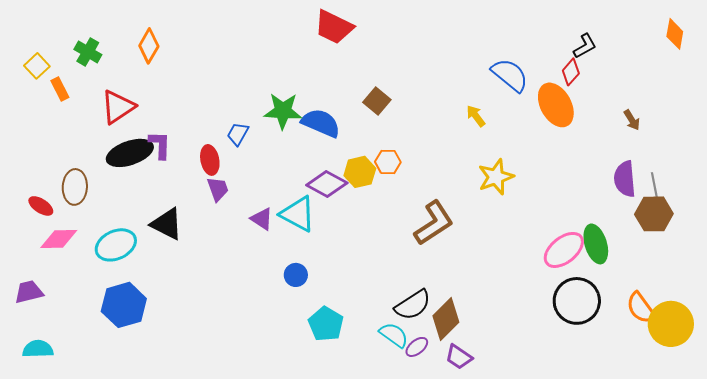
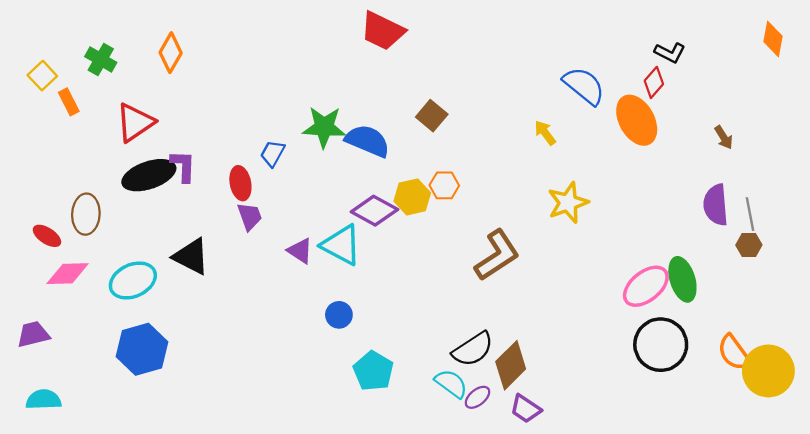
black L-shape: (585, 46) -> (670, 53), turned 56
brown hexagon: (654, 214) -> (749, 245), size x0.6

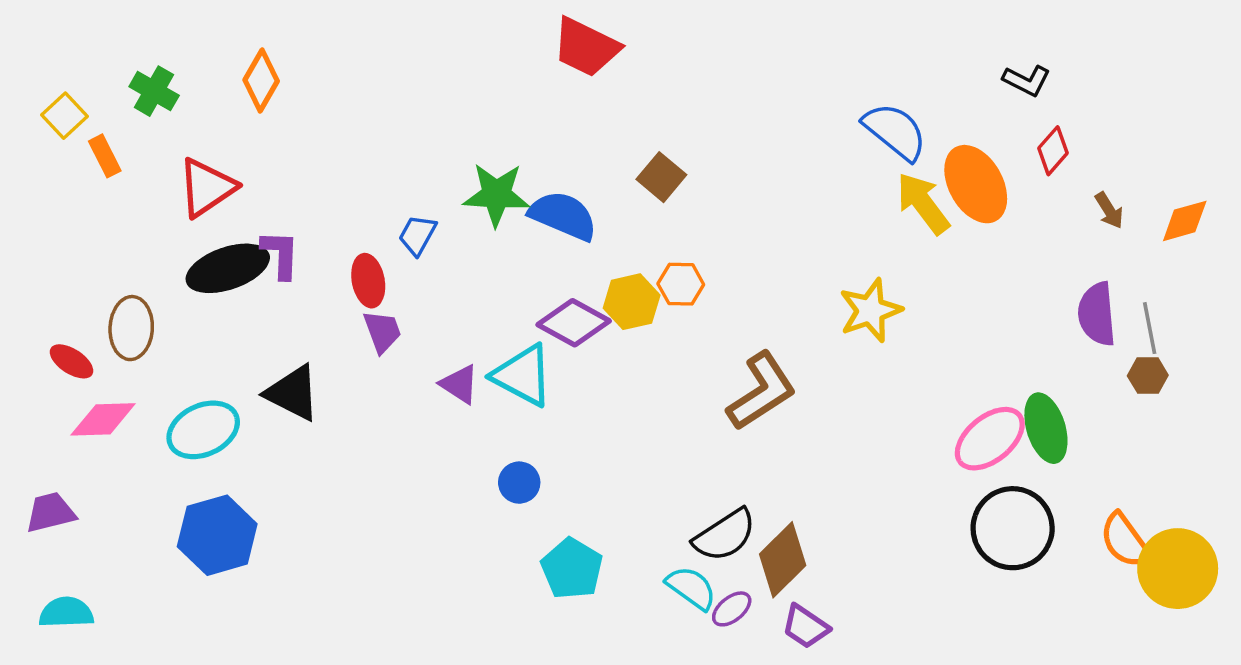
orange diamond: (773, 39) -> (1185, 221), moved, turned 64
red diamond: (654, 82) -> (1053, 151), moved
yellow arrow: (545, 133) -> (923, 203), moved, size x1.6

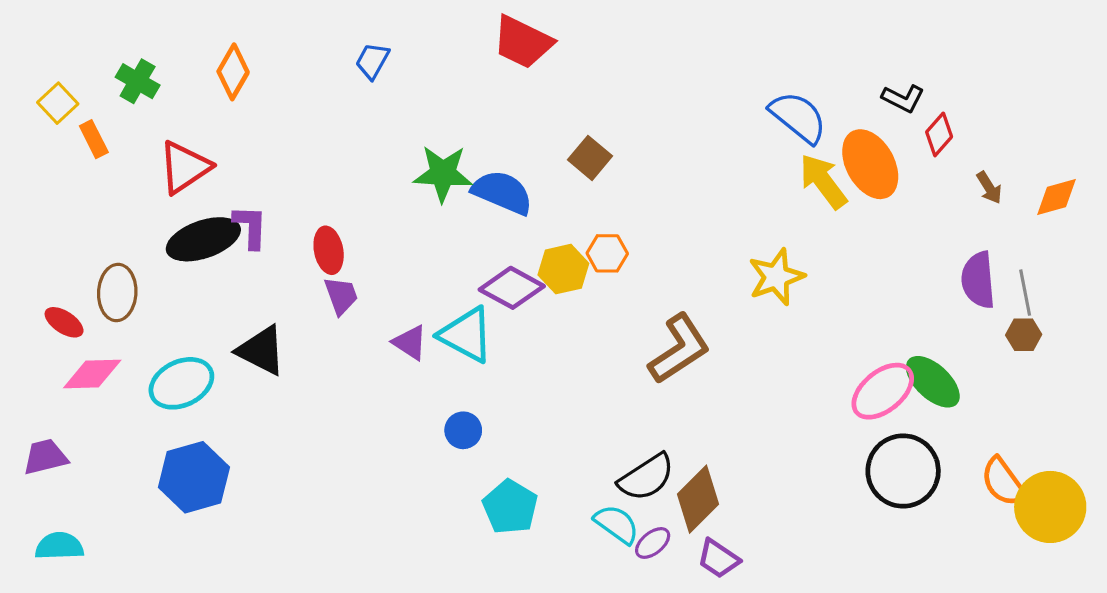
black L-shape: (1027, 80) -> (903, 98), moved
blue trapezoid: (417, 235) -> (372, 61), moved
green ellipse: (1046, 428) -> (933, 382), turned -30

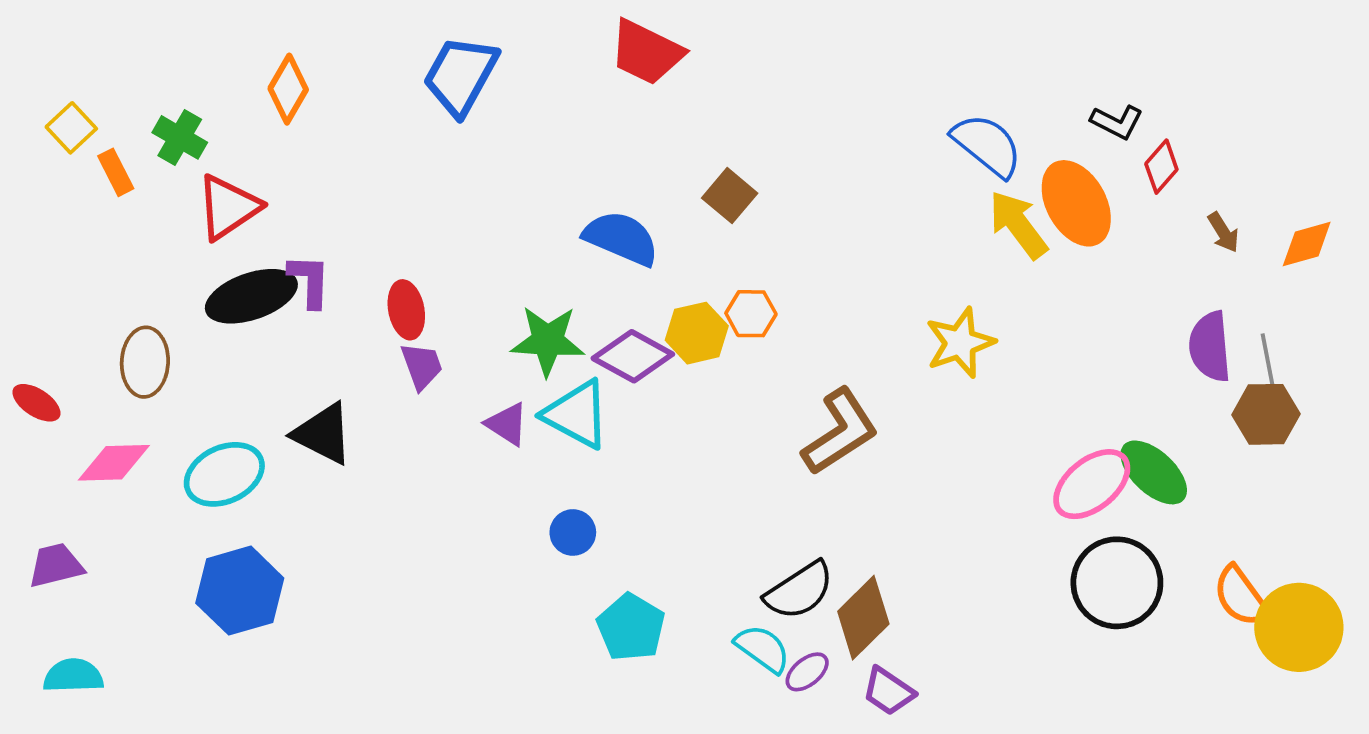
blue trapezoid: (372, 61) -> (461, 76), size x1.8
green cross: (138, 81) -> (180, 137), moved
green star: (443, 174) -> (548, 341), moved
red ellipse: (64, 322) -> (36, 403), moved
brown hexagon: (1024, 335) -> (1266, 414), size x1.5

